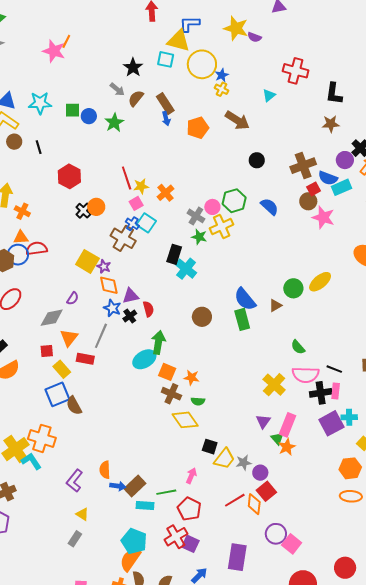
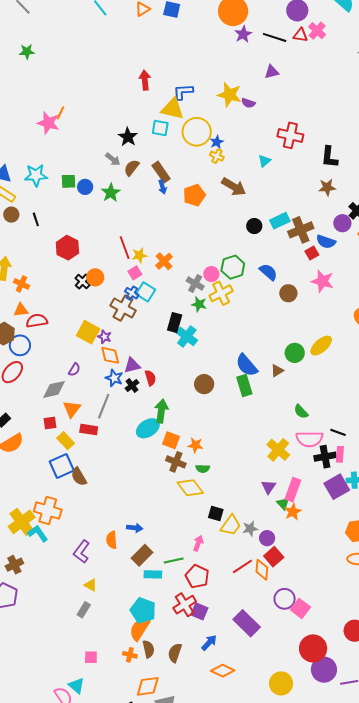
cyan rectangle: (341, 187) -> (280, 221), moved
brown circle: (308, 201) -> (288, 293), moved
blue circle: (18, 255) -> (20, 345), moved
blue arrow: (118, 486) -> (135, 528), moved
purple rectangle: (237, 557) -> (247, 623), turned -52

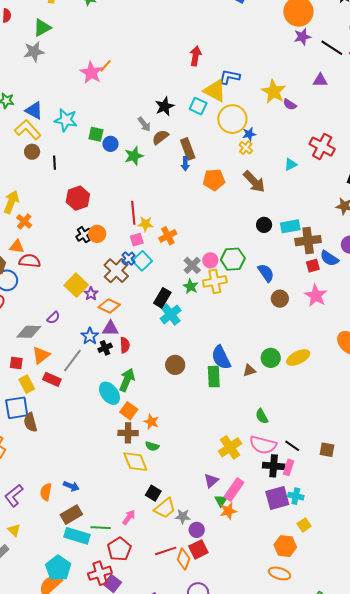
orange diamond: (110, 355) -> (109, 306), moved, turned -65
cyan ellipse: (148, 428) -> (109, 393), turned 70
brown cross: (176, 462) -> (128, 433), turned -36
cyan rectangle: (153, 574) -> (77, 536), size x1.4

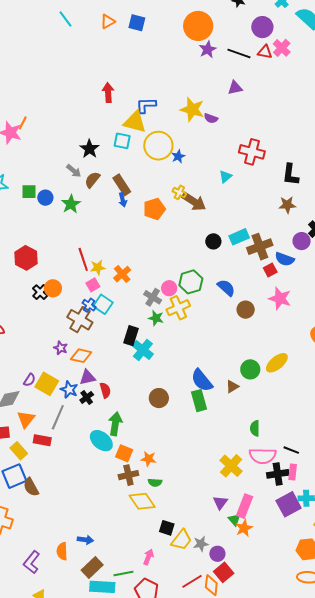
yellow cross: (246, 148) -> (179, 192), moved
yellow square: (76, 285) -> (47, 384), moved
green semicircle: (262, 416) -> (255, 428), turned 42

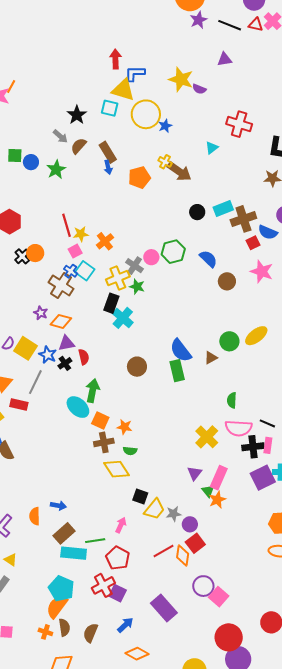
red arrow: (108, 93) -> (115, 59), moved
yellow cross: (178, 308) -> (118, 278), moved

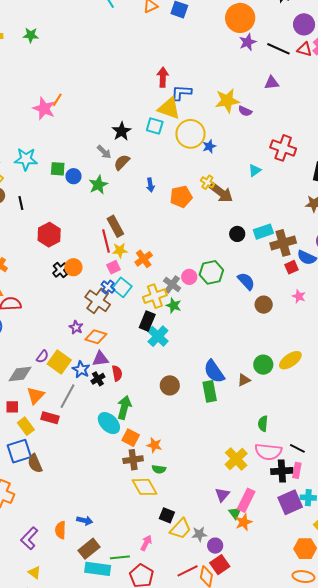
yellow star: (181, 79) -> (227, 101), turned -30
brown rectangle: (108, 152) -> (115, 226), moved
pink star: (262, 272) -> (299, 296), size x0.6

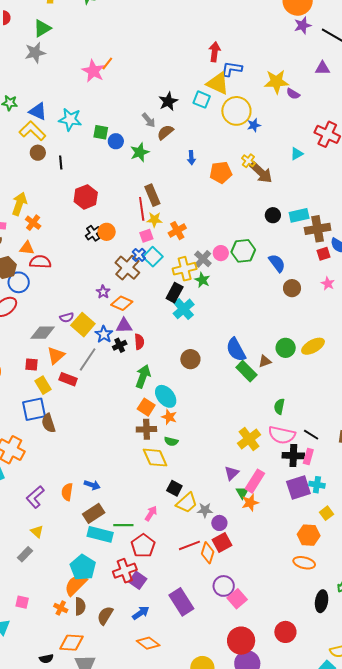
purple semicircle: (42, 357) -> (67, 318), turned 32
green rectangle: (210, 391) -> (246, 371), moved, turned -40
cyan ellipse: (109, 423) -> (166, 396), moved

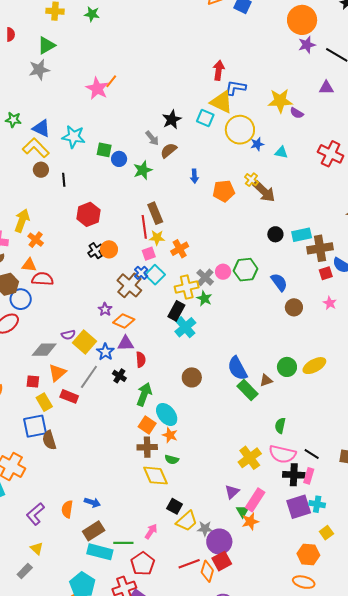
cyan triangle: (297, 154) -> (281, 152), moved, turned 40
black cross: (120, 345) -> (119, 376), moved, turned -32
purple circle: (219, 523) -> (219, 542), size x1.6

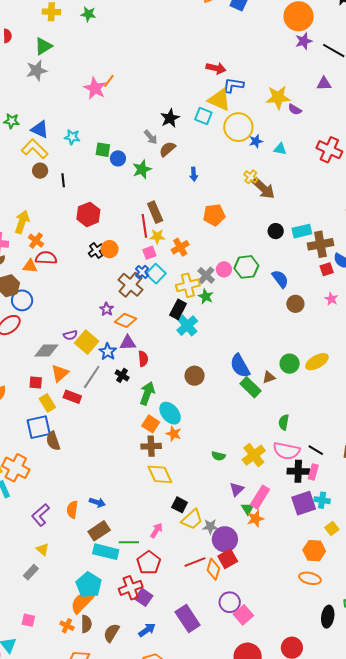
red arrow: (219, 70) -> (216, 68), turned 96
cyan star: (74, 137) -> (72, 137), size x0.7
orange pentagon: (224, 191) -> (214, 215), moved
red semicircle: (42, 279) -> (46, 258), moved
green semicircle: (172, 460) -> (218, 456), moved

